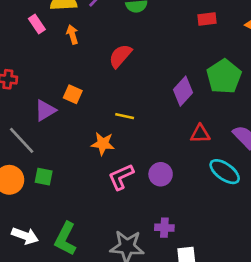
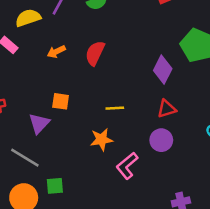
orange arrow: (72, 35) -> (56, 52), moved, turned -84
red triangle: (200, 134) -> (167, 109), moved
purple circle: (161, 174) -> (161, 140), moved

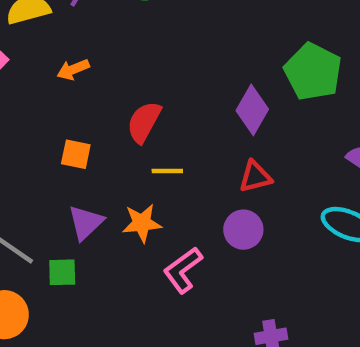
red semicircle: (95, 53) -> (144, 122), moved
purple triangle: (39, 123) -> (86, 223), moved
green square: (55, 186) -> (62, 272), moved

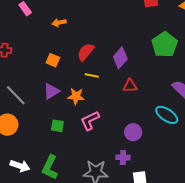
purple diamond: (252, 110) -> (120, 58), moved
purple circle: (243, 230) -> (133, 132), moved
green square: (62, 272) -> (57, 126), moved

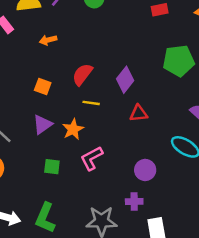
green pentagon: (165, 45) -> (179, 61), turned 30
orange star: (76, 96) -> (73, 129), turned -30

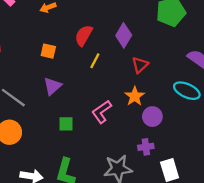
yellow line: (91, 103) -> (95, 61), turned -63
red triangle: (139, 113) -> (140, 65), turned -30
orange star: (73, 129) -> (135, 96), moved

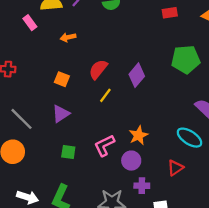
red triangle: (140, 65) -> (175, 168), moved
purple circle: (152, 117) -> (131, 161), moved

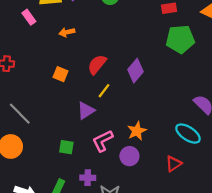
green pentagon: (186, 59) -> (180, 39), moved
purple triangle: (61, 114) -> (86, 111), moved
purple cross: (142, 186) -> (88, 178), moved

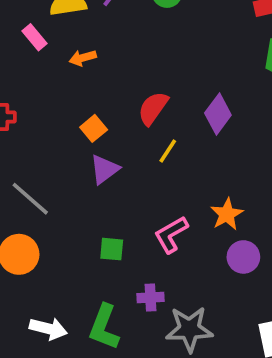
orange arrow: (67, 32) -> (83, 58), moved
orange square: (61, 74) -> (94, 128), turned 32
purple triangle: (86, 111) -> (105, 169), moved
purple circle: (129, 156) -> (243, 257), moved

